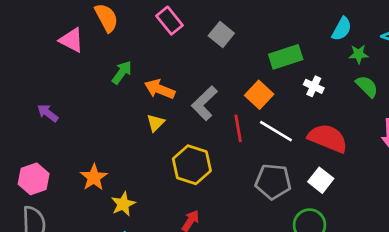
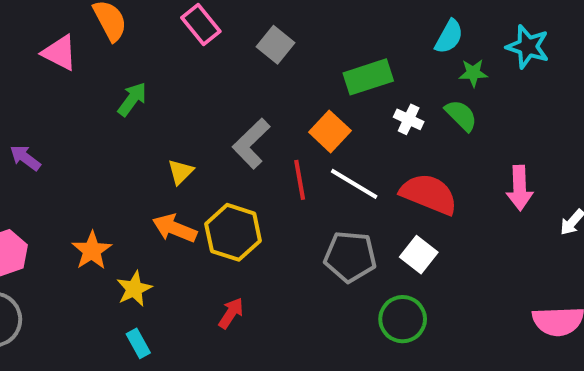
green semicircle: (367, 86) -> (461, 115), moved
orange arrow: (160, 89) -> (175, 228), moved

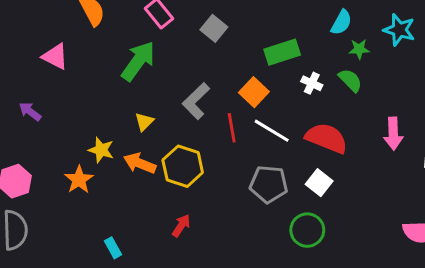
pink triangle: (60, 53) -> (55, 57), moved
green arrow: (132, 99) -> (138, 61), moved, size x1.6
yellow star: (134, 289) -> (101, 150), moved, turned -30

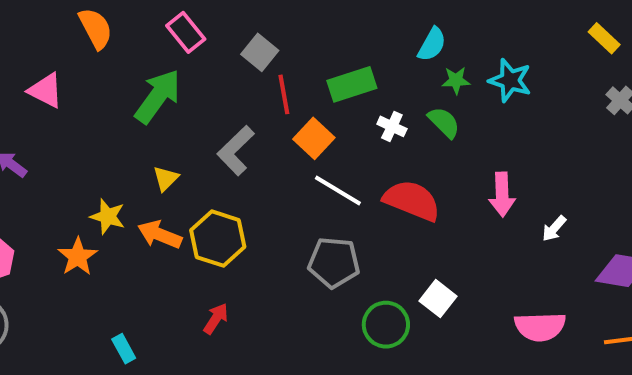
cyan star: (399, 30) -> (510, 80), moved
red line: (232, 128) -> (284, 94), moved
white square: (319, 183) -> (438, 299), moved

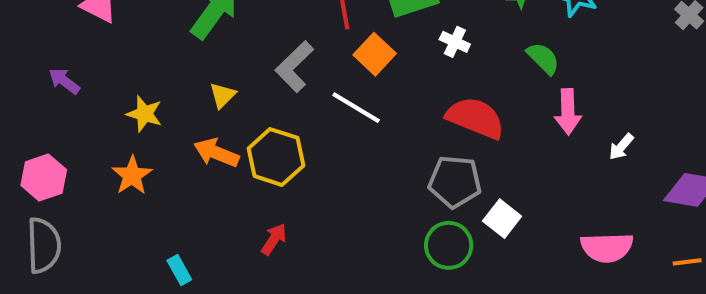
green semicircle: (444, 122) -> (543, 58), moved
white line: (338, 190) -> (356, 108), moved
yellow star: (108, 217) -> (144, 114), moved
gray pentagon: (334, 263) -> (455, 182), moved

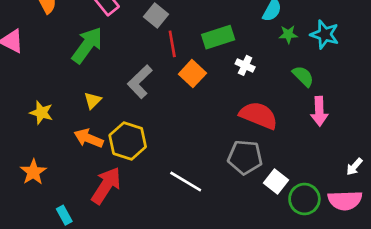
white line: (356, 108) -> (186, 181), moved
white arrow: (621, 147) -> (354, 167), moved
orange star: (132, 175) -> (33, 172), moved
red arrow: (274, 239) -> (106, 186), moved, size x1.8
green circle: (449, 245) -> (304, 199), moved

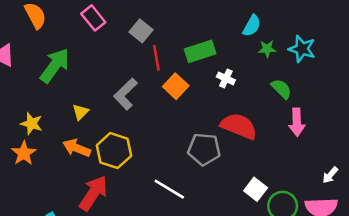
green arrow: (87, 45) -> (55, 66), moved
gray pentagon: (245, 157) -> (204, 149), moved
orange star: (33, 172) -> (24, 153), moved

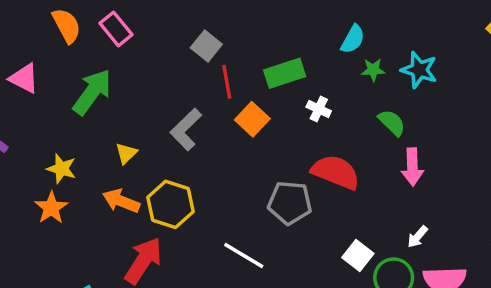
pink rectangle: (93, 18) -> (116, 29), moved
white arrow: (330, 175) -> (417, 237), moved

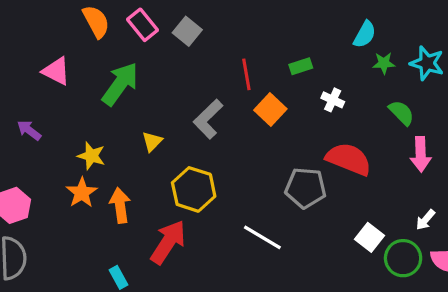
gray square: (206, 46) -> (187, 31), moved
green rectangle: (285, 73) -> (301, 66), size x0.6
orange arrow: (121, 201) -> (120, 205), moved, turned 60

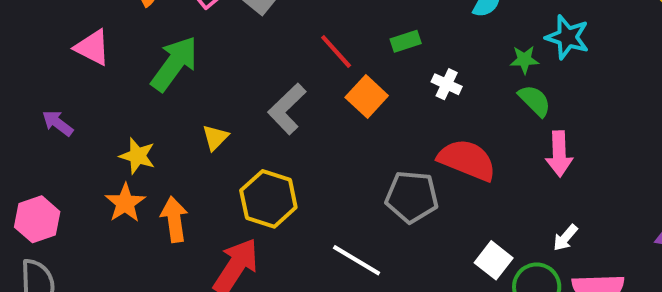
green star: (384, 63) -> (524, 60), moved
red line: (246, 74) -> (336, 51), turned -32

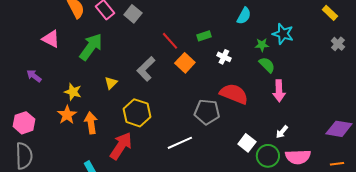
white line: (357, 260) -> (180, 143), turned -55

